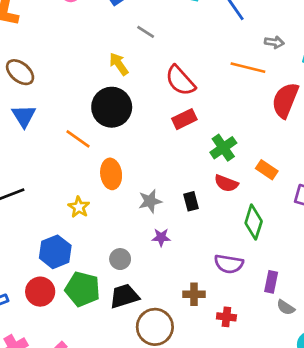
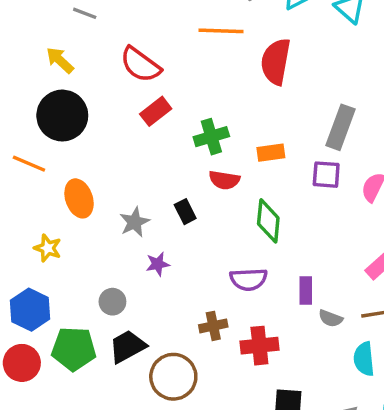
green cross: (223, 148) -> (211, 137), turned 30
orange rectangle: (267, 170) -> (271, 153), turned -30
red cross: (226, 317) -> (259, 346), size x1.5

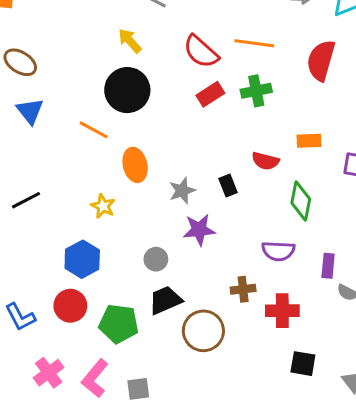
orange line: (221, 31) -> (254, 43), moved
green cross: (211, 137) -> (256, 91), moved
purple star: (158, 264) -> (199, 230), size x1.5
green pentagon: (74, 349) -> (119, 324), moved

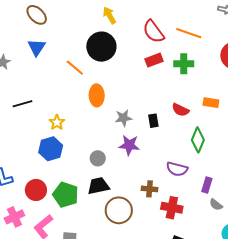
yellow star: (103, 206) -> (57, 122), moved
red circle: (70, 306) -> (36, 190), moved

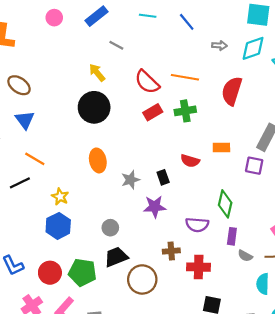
orange line: (75, 68) -> (35, 159), moved
green diamond: (198, 140) -> (225, 204), moved
purple star: (129, 145) -> (155, 207), moved

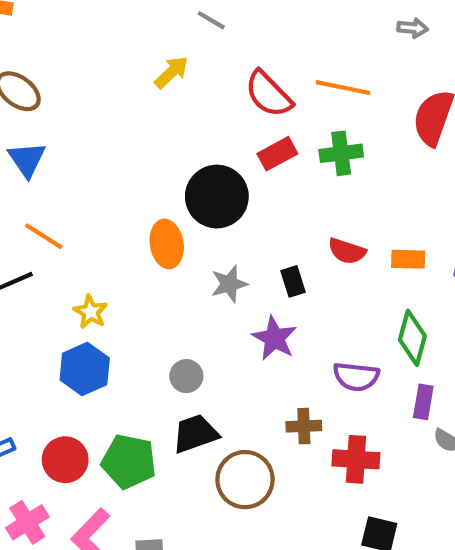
yellow arrow: (97, 73) -> (171, 72), turned 84
black circle: (94, 107) -> (217, 197), moved
orange rectangle: (221, 147) -> (408, 259), moved
purple star: (155, 207) -> (274, 338), turned 30

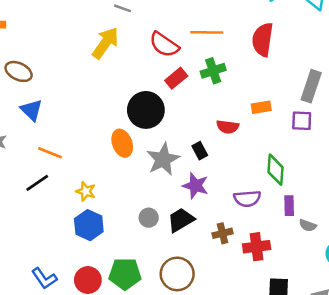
yellow arrow: (171, 72) -> (105, 43), size x1.5
orange rectangle: (408, 259) -> (261, 107), moved
gray star: (229, 284) -> (163, 159), size x1.5
black trapezoid: (195, 434) -> (181, 220), moved
brown circle: (245, 480) -> (177, 274), moved

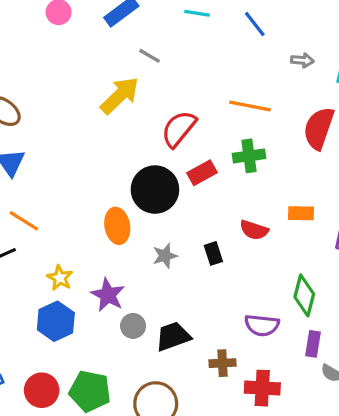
red semicircle: (164, 45) -> (179, 129), moved, turned 84
red rectangle: (176, 78) -> (202, 173), moved
gray star: (163, 159) -> (165, 256), size x0.6
purple star: (195, 186) -> (108, 295), moved

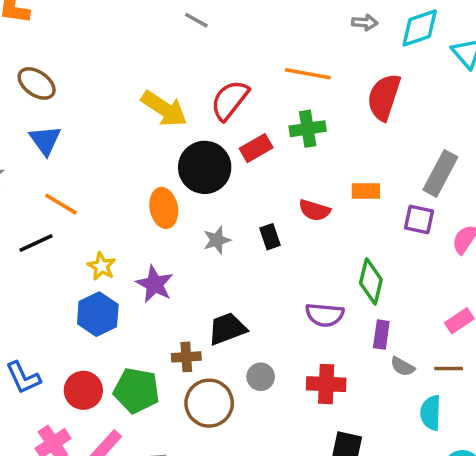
yellow arrow: (120, 95) -> (164, 109), moved, turned 78
gray circle: (133, 326) -> (261, 377), moved
brown cross: (222, 363) -> (186, 357), moved

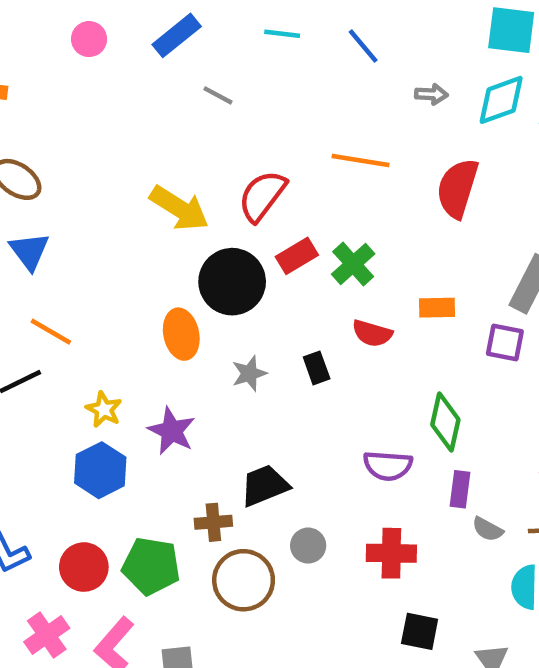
green cross: (308, 129) -> (353, 264), moved, turned -32

